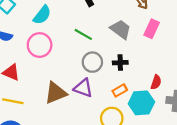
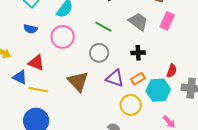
gray circle: (92, 62) -> (99, 53), moved
purple triangle: (83, 88) -> (115, 78), moved
brown triangle: (56, 93) -> (78, 81), turned -50

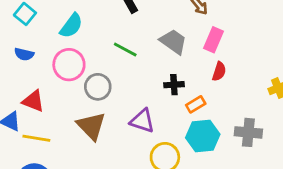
gray circle: (99, 53) -> (98, 87), moved
red semicircle: (172, 71) -> (219, 71), moved
orange rectangle: (138, 79) -> (196, 104), moved

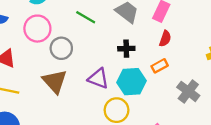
orange rectangle: (196, 104) -> (160, 66), moved
gray cross: (248, 132) -> (188, 91), turned 30
cyan hexagon: (203, 136) -> (131, 82), moved

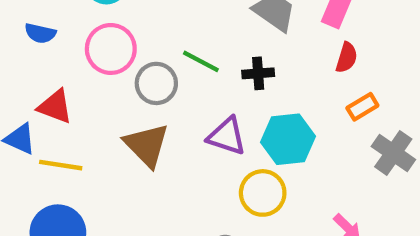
green line: (86, 17) -> (201, 61), moved
black cross: (126, 49) -> (258, 73), moved
orange rectangle: (160, 66) -> (362, 107), moved

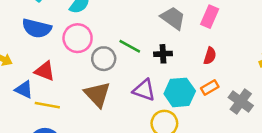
blue semicircle: (40, 33) -> (37, 28), size x1.6
red semicircle: (347, 58) -> (210, 56), moved
orange rectangle: (362, 107) -> (210, 87), moved

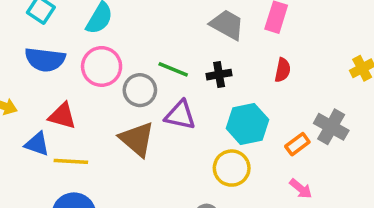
orange rectangle: (210, 87) -> (297, 144), moved
purple triangle: (144, 90) -> (180, 115), moved

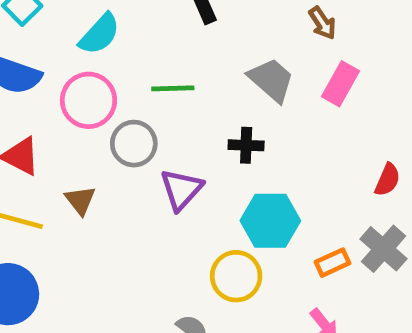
green line: (173, 69) -> (173, 88), moved, turned -36
red semicircle: (283, 70) -> (387, 180), moved
purple triangle: (180, 115) -> (181, 189), turned 48
brown triangle: (137, 139) -> (80, 200), moved, size x0.6

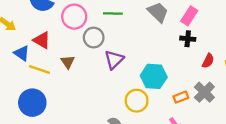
black cross: (246, 145) -> (188, 39), moved

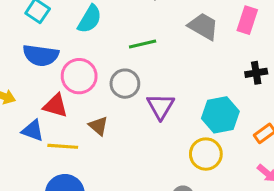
pink circle: (74, 17) -> (79, 76), moved
black cross: (188, 39) -> (256, 73), moved

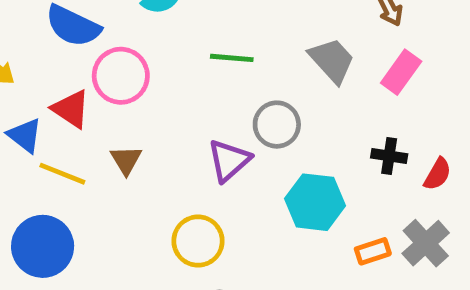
gray circle: (125, 84) -> (277, 125), moved
yellow circle: (206, 154) -> (198, 241), moved

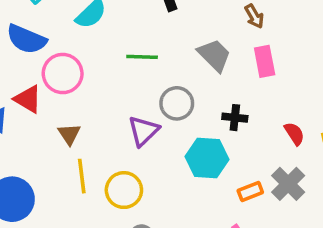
pink rectangle: (401, 72) -> (265, 61), turned -44
black cross: (389, 156) -> (235, 118), moved
yellow line: (62, 174) -> (82, 176), moved, turned 64
red semicircle: (438, 174) -> (294, 134), turned -60

